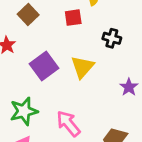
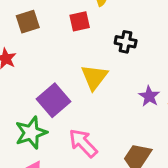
brown square: (28, 14) -> (28, 22), turned 30
purple square: (44, 66) -> (54, 100), moved

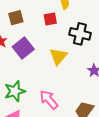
black cross: (126, 42) -> (80, 34), size x1.5
purple square: (54, 100) -> (23, 48), moved

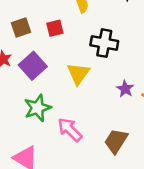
red square: (50, 19) -> (55, 28), moved
green star: (15, 91) -> (38, 108), moved

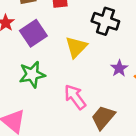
pink arrow: (70, 130) -> (75, 97), moved

